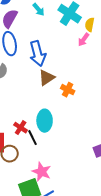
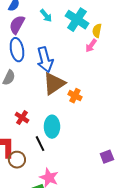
brown triangle: (47, 78) -> (54, 84), size x1.4
red cross: (21, 128) -> (22, 118), moved

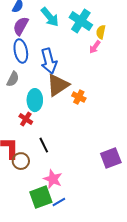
cyan arrow: (46, 16) -> (50, 17), size x1.5
cyan ellipse: (52, 127) -> (35, 100), moved
purple square: (107, 157) -> (111, 158), size x1.5

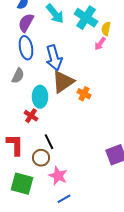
brown circle: (21, 161) -> (41, 158), moved
green square: (41, 197) -> (22, 184), moved, turned 35

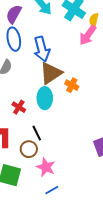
pink arrow: (100, 44) -> (88, 35), size x1.5
cyan ellipse: (40, 97) -> (45, 98), moved

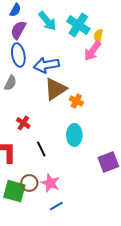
blue arrow: (42, 49) -> (46, 65), turned 95
cyan ellipse: (45, 98) -> (74, 135), moved
brown circle: (29, 149) -> (29, 183), moved

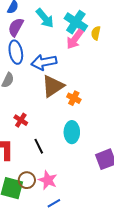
pink arrow: (92, 51) -> (75, 39), moved

